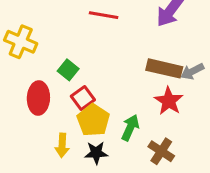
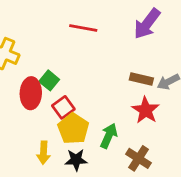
brown rectangle: (164, 68) -> (141, 79), size x0.7
red ellipse: (38, 98) -> (31, 93), moved

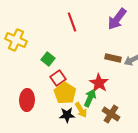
red line: (83, 28) -> (72, 22), turned 60
red ellipse: (31, 93) -> (27, 100), moved
red star: (146, 110) -> (99, 83), moved
yellow arrow: (44, 153) -> (81, 110), moved, turned -35

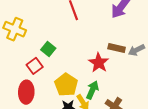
red square: (58, 78) -> (35, 66), moved
red star: (99, 83) -> (99, 63), moved

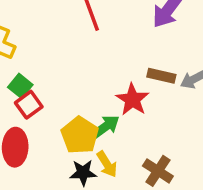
green square: (48, 49) -> (20, 86), moved
green arrow: (92, 90) -> (105, 127), moved, turned 30

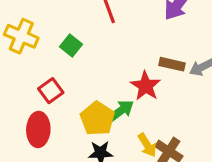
green square: (20, 86) -> (71, 46), moved
yellow arrow: (107, 164) -> (147, 145), moved

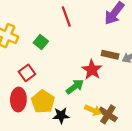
yellow pentagon: (97, 119) -> (43, 102), moved
yellow arrow: (147, 145) -> (93, 110), turned -35

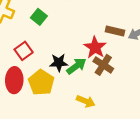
yellow arrow: (93, 110) -> (86, 101), moved
brown cross: (108, 114) -> (103, 65), moved
black star: (61, 115) -> (59, 63), moved

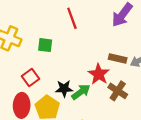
green square: (39, 17) -> (45, 45), turned -32
brown cross: (103, 65) -> (118, 91), moved

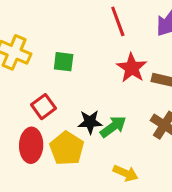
red line: (72, 18) -> (118, 21), moved
red star: (99, 74) -> (132, 68), moved

